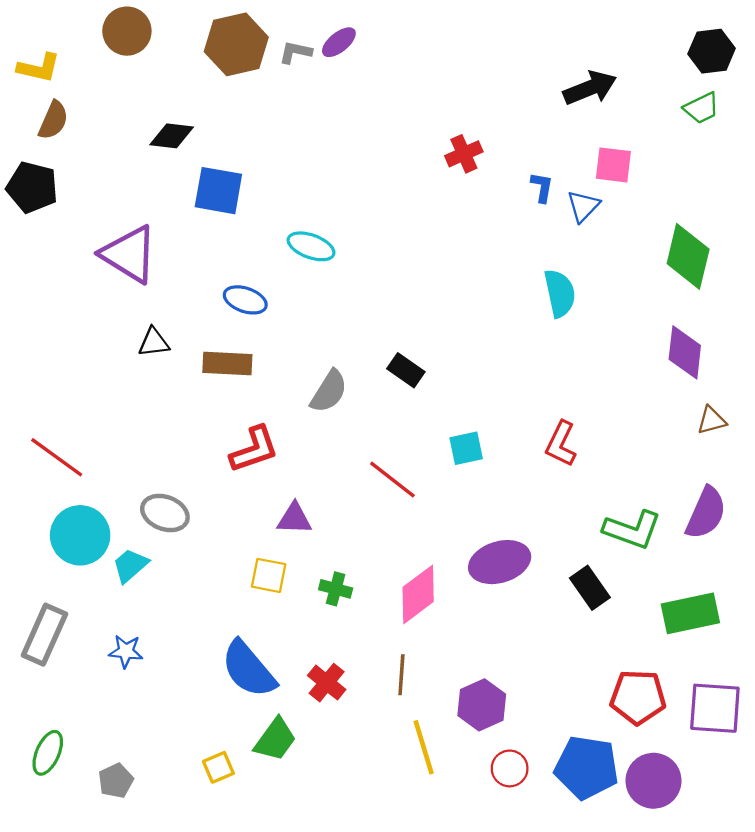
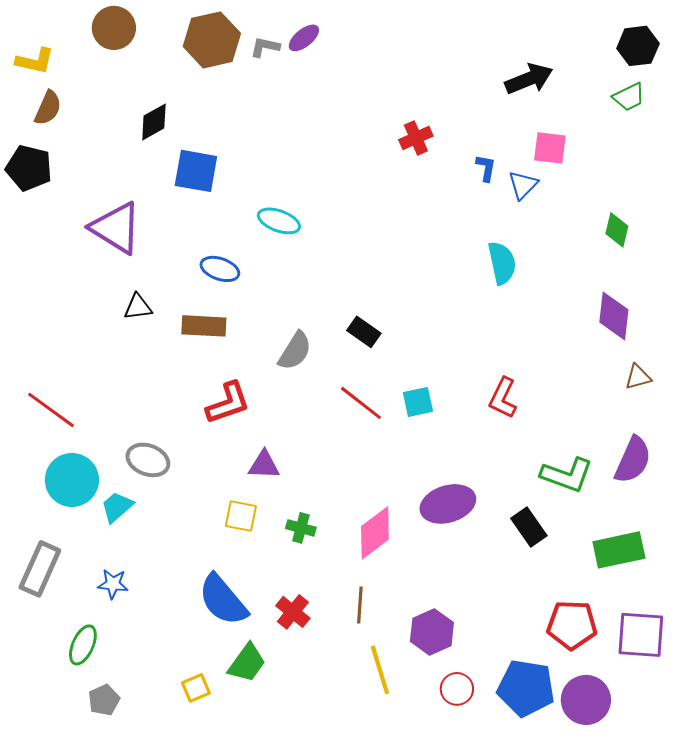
black diamond: (172, 136) -> (154, 122), turned -36
green diamond: (688, 256) -> (617, 230), size x0.6
red line: (392, 480) -> (361, 403), moved
green ellipse: (48, 753) -> (83, 645), moved

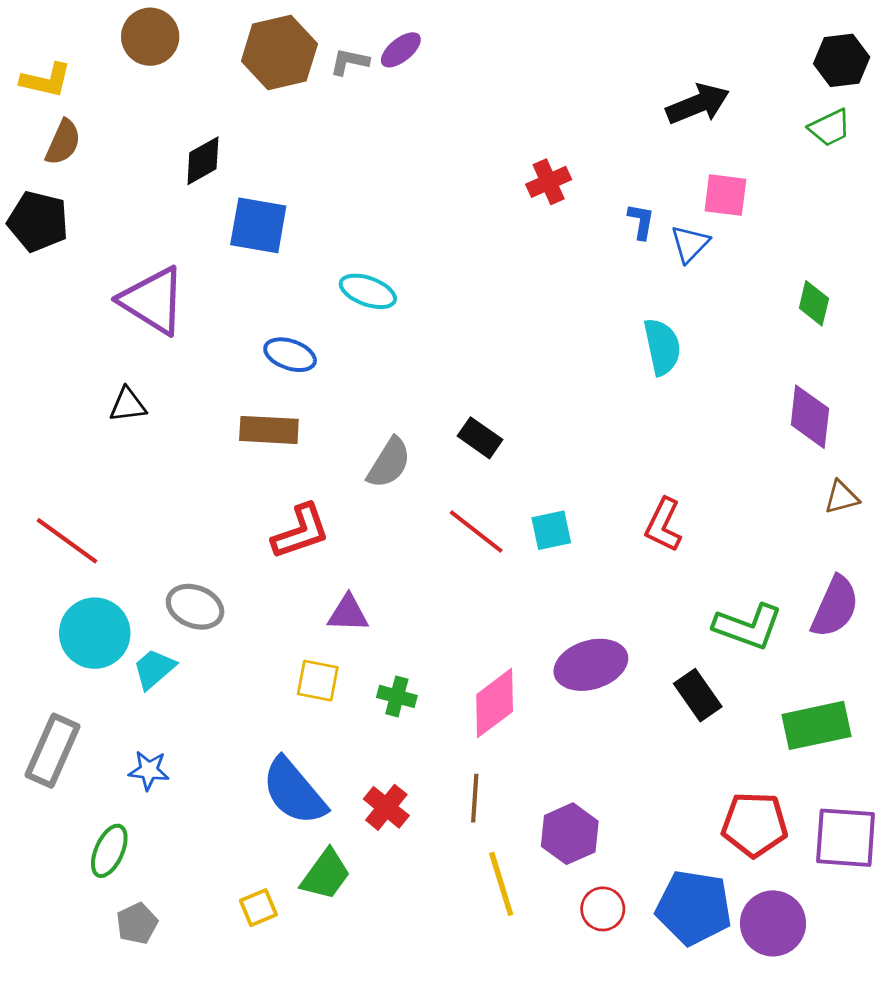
black triangle: (138, 307) -> (128, 405), moved

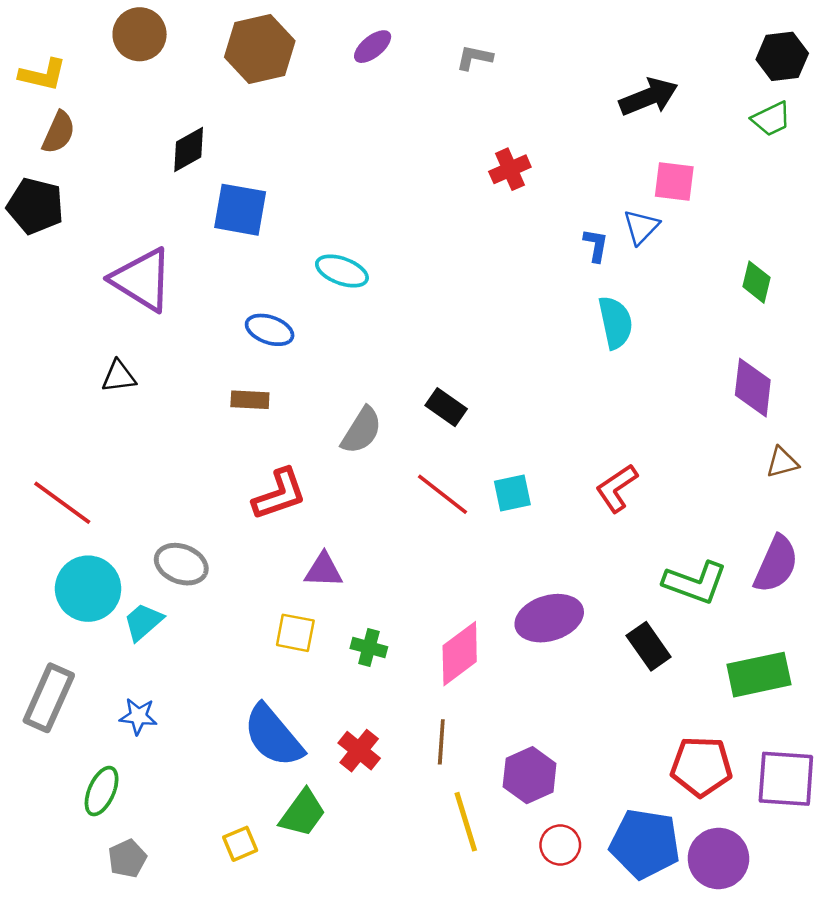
gray L-shape: (349, 62) -> (474, 58), moved
blue L-shape: (641, 221) -> (596, 245), moved
brown rectangle: (269, 430) -> (250, 400), size x0.7
red L-shape: (663, 525) -> (617, 488), turned 30

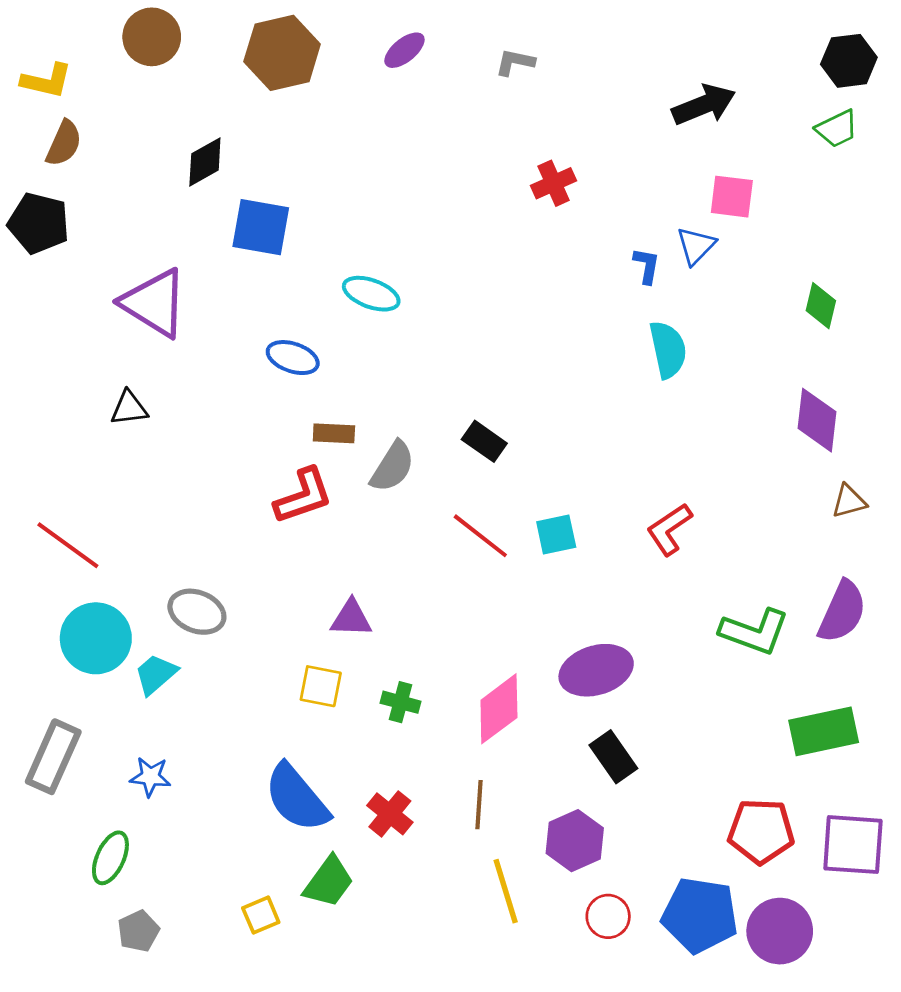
brown rectangle: (250, 400) -> (334, 433), moved
red L-shape: (279, 494) -> (303, 496), moved
black rectangle: (649, 646) -> (613, 757), moved

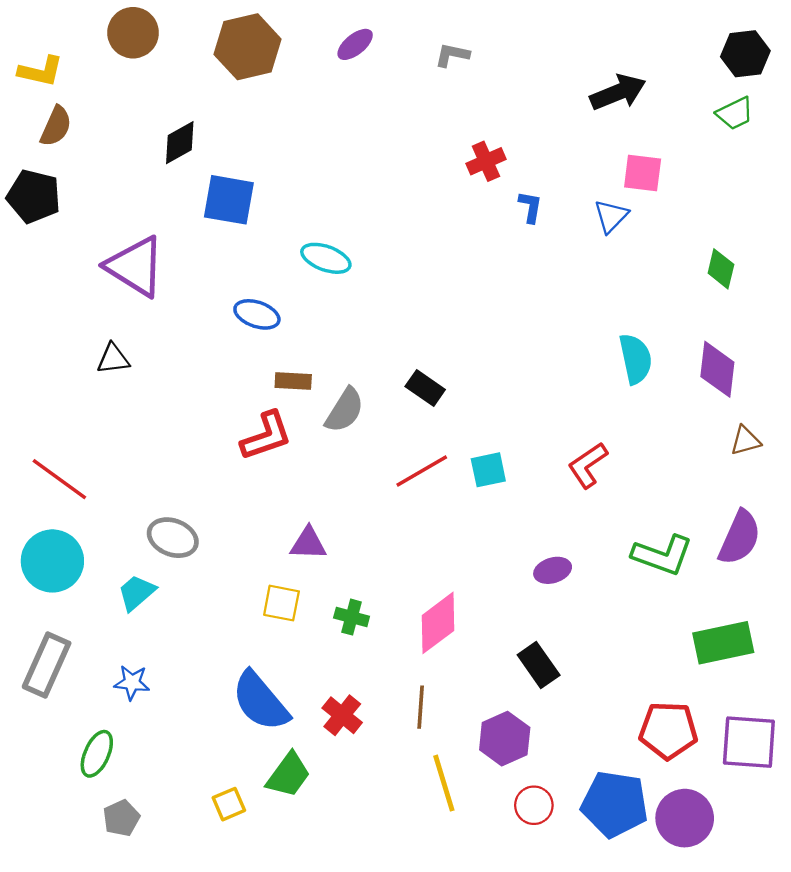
blue L-shape: (647, 266) -> (530, 207), moved
cyan semicircle: (668, 350) -> (636, 359), moved
red line: (480, 536) -> (422, 471), turned -68
cyan circle: (96, 638) -> (52, 561), moved
purple ellipse: (596, 670) -> (553, 570), moved, size x0.6

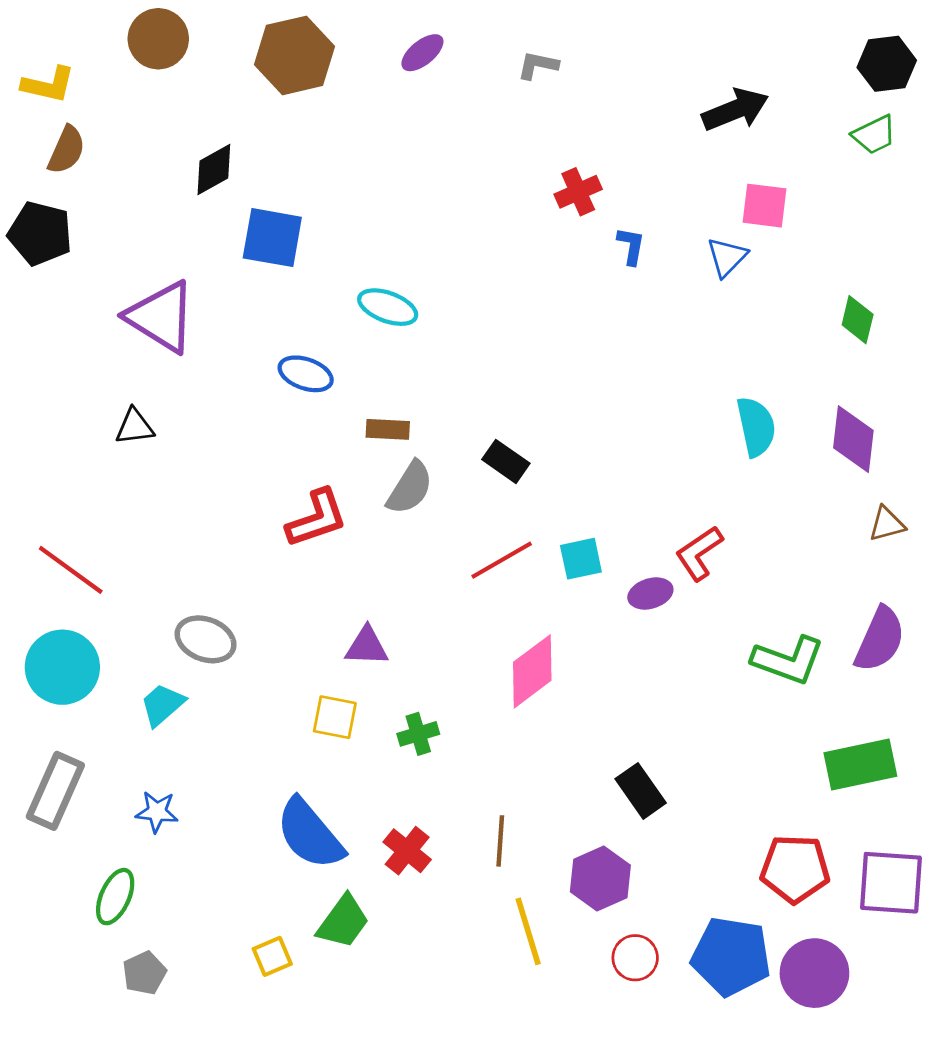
brown rectangle: (293, 381) -> (388, 429), moved
purple ellipse: (553, 570) -> (650, 593), moved
green cross: (352, 617) -> (418, 734), turned -32
pink diamond: (438, 623) -> (532, 671), moved

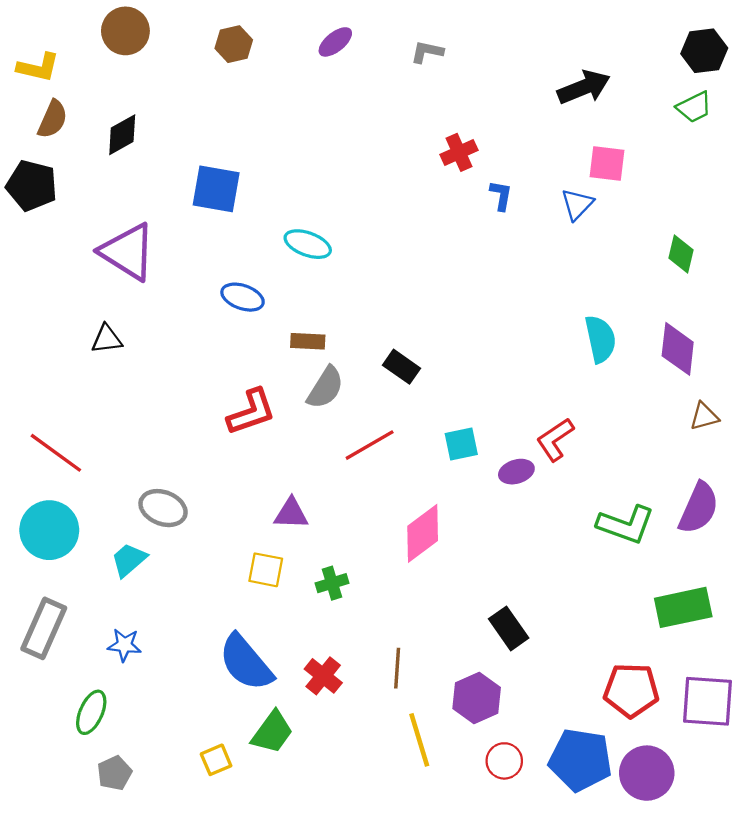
brown hexagon: (295, 55) -> (234, 44), size x0.6
black diamond: (214, 169) -> (122, 135), moved
red line: (502, 560) -> (370, 445), moved

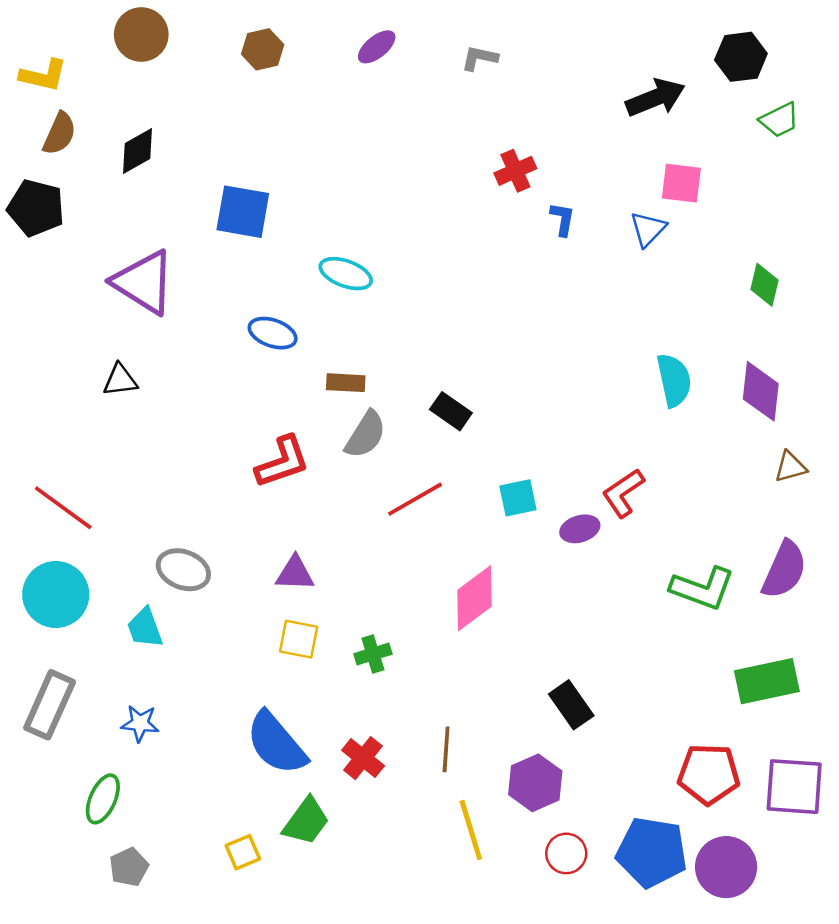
black hexagon: (704, 51) -> (741, 57), moved
purple triangle: (291, 514) -> (295, 573), moved
cyan trapezoid: (129, 560) -> (145, 628), turned -69

